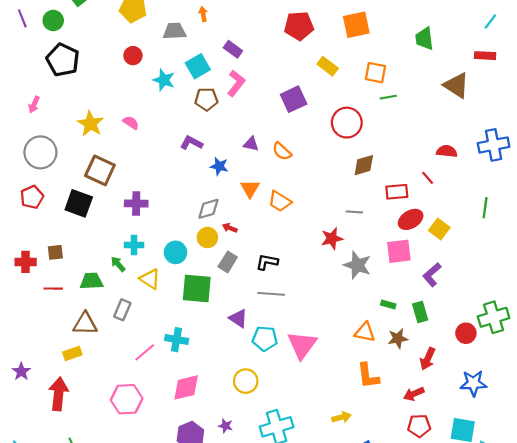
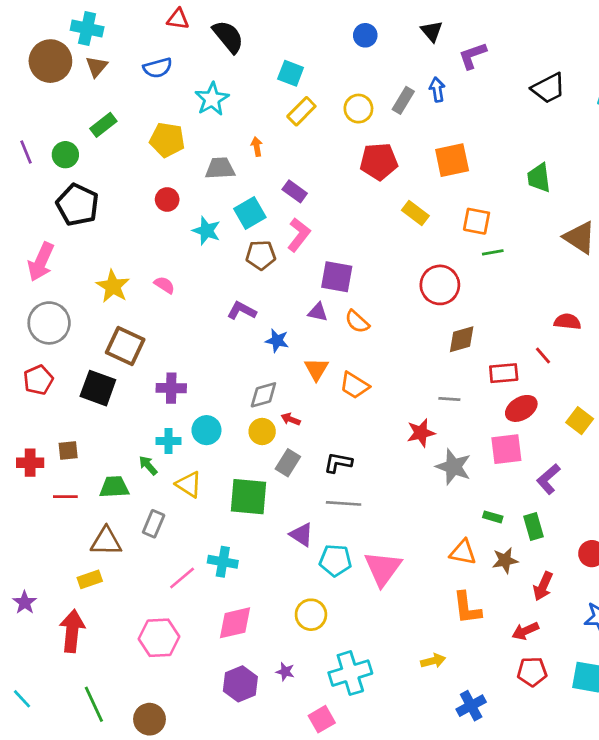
purple square: (294, 99) -> (337, 277), moved, turned 35
pink arrow: (34, 105) -> (41, 262), size x1.8
yellow square: (439, 229) -> (580, 421), moved
cyan circle: (176, 252) -> (206, 430), moved

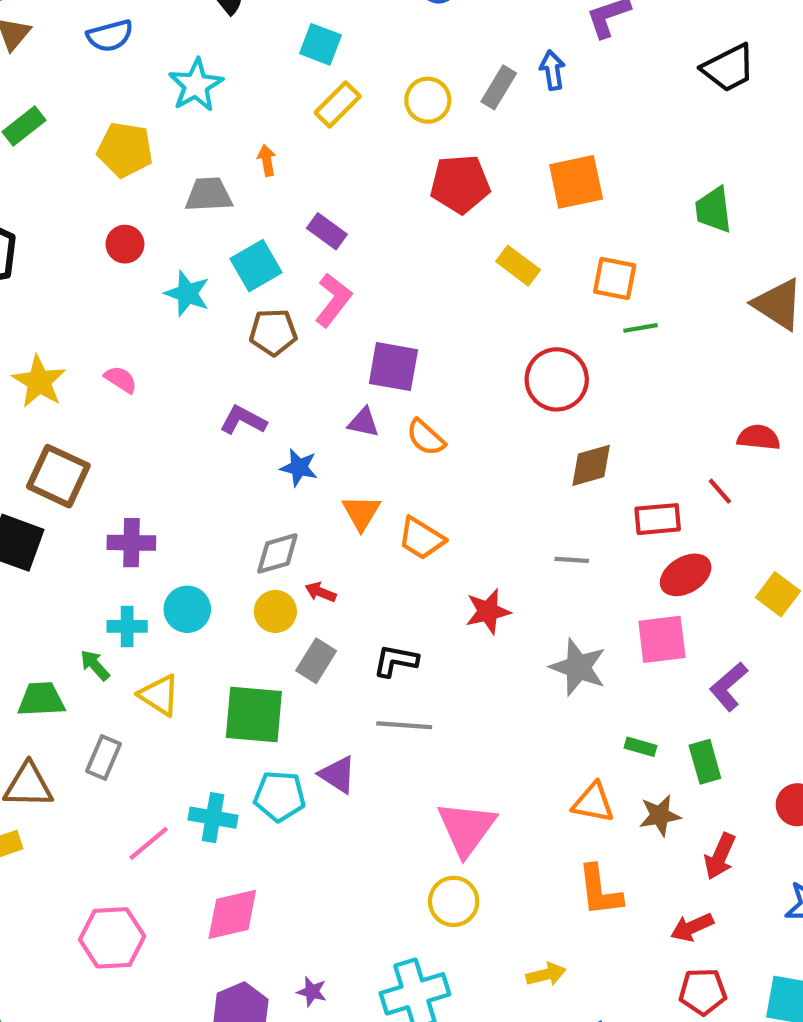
red star: (421, 433) -> (488, 611), moved
cyan pentagon: (335, 560) -> (280, 796), moved
yellow circle: (311, 615) -> (454, 901), moved

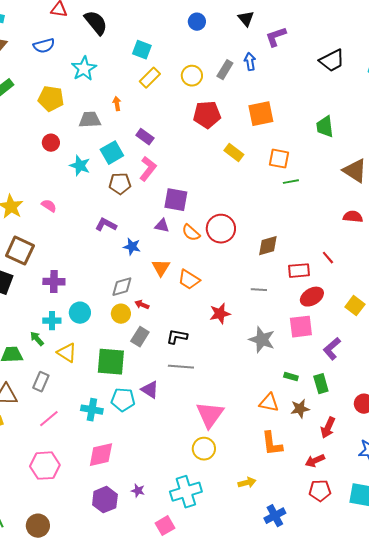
red circle: (557, 379) -> (221, 229), moved
red semicircle: (759, 437) -> (353, 217), moved
pink line: (149, 843) -> (49, 419), moved

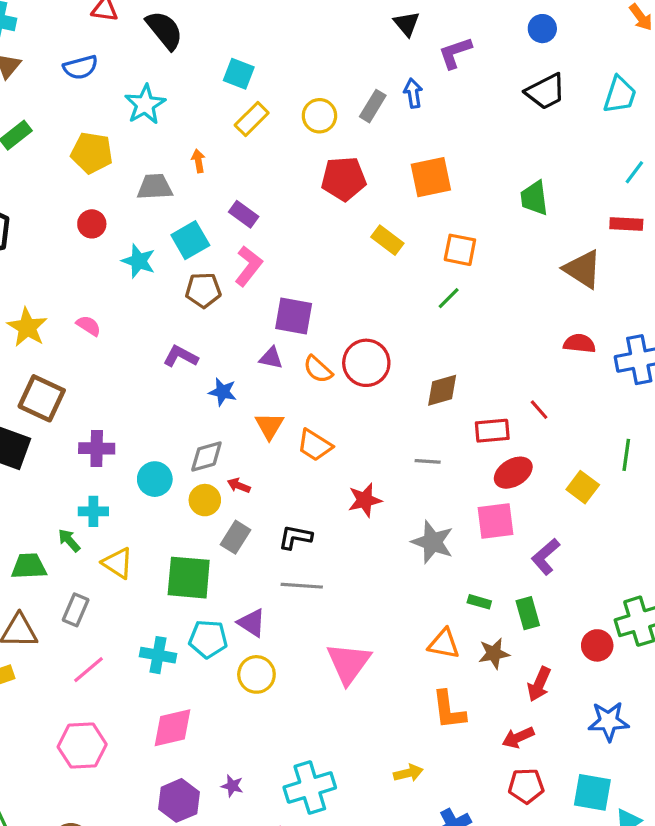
blue circle: (197, 22) -> (542, 29), moved
green line: (291, 182) -> (449, 298), moved, turned -35
cyan circle: (80, 313) -> (155, 479), moved
yellow circle: (204, 449) -> (256, 674), moved

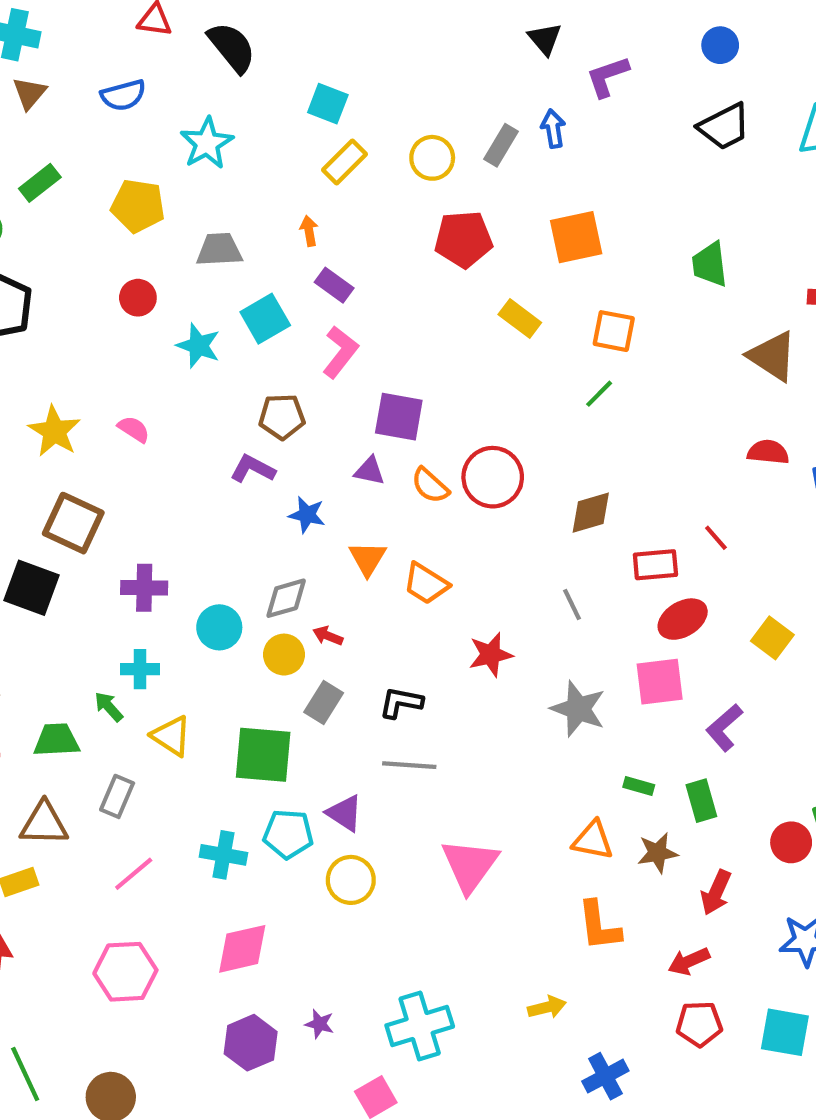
orange arrow: (198, 161) -> (309, 231), moved
brown pentagon: (203, 290) -> (282, 417), moved
gray line: (428, 461) -> (572, 604), turned 60

